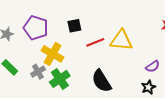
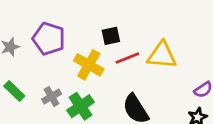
black square: (74, 26) -> (111, 36), moved
yellow cross: (53, 54) -> (89, 65), moved

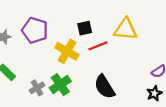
yellow triangle: (162, 55) -> (126, 29), moved
gray cross: (52, 97) -> (37, 88), moved

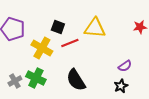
black square: (85, 28) -> (58, 27), turned 32
green cross: (60, 85) -> (36, 78), turned -30

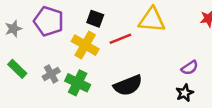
black square: (58, 27) -> (95, 19), moved
black semicircle: (76, 80) -> (128, 85), turned -80
gray cross: (15, 81) -> (51, 74), moved

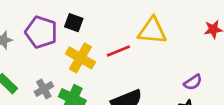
black square: (95, 19) -> (74, 23), moved

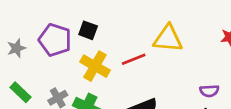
purple semicircle: (193, 82) -> (209, 91), turned 30

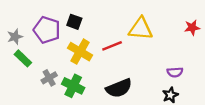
green rectangle: (21, 92) -> (23, 58), moved

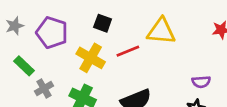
black square: (74, 22) -> (103, 23), moved
gray star: (15, 37) -> (15, 26), moved
gray cross: (49, 78) -> (44, 89), moved

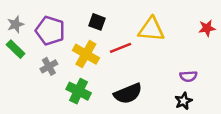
green rectangle: (24, 66) -> (16, 49), moved
gray cross: (44, 89) -> (49, 66), moved

